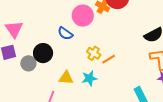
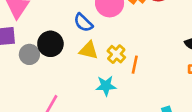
orange line: (109, 59) -> (135, 65), turned -56
yellow triangle: (66, 78) -> (89, 50), moved

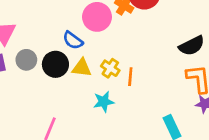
black circle: (50, 44) -> (55, 64), moved
gray circle: (29, 54) -> (26, 60), moved

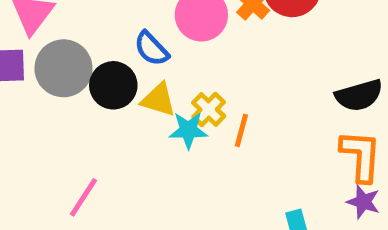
gray circle: (26, 60) -> (63, 68), size x1.5
cyan star: (104, 102) -> (188, 130), moved

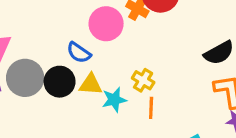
yellow cross: (209, 109) -> (143, 80), moved
orange line: (241, 130) -> (151, 108), moved

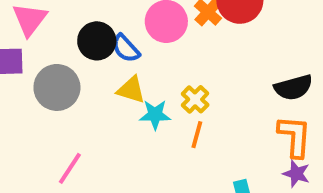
gray circle: (25, 78) -> (57, 87), moved
black circle: (60, 82) -> (97, 41), moved

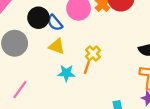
cyan star: (155, 115) -> (66, 73), moved
orange line: (197, 135) -> (87, 66), moved

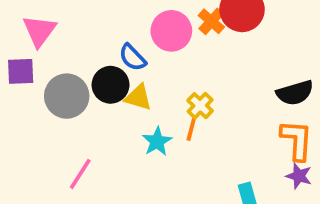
black circle: (38, 18) -> (111, 85), moved
cyan star: (66, 73) -> (157, 141), turned -30

